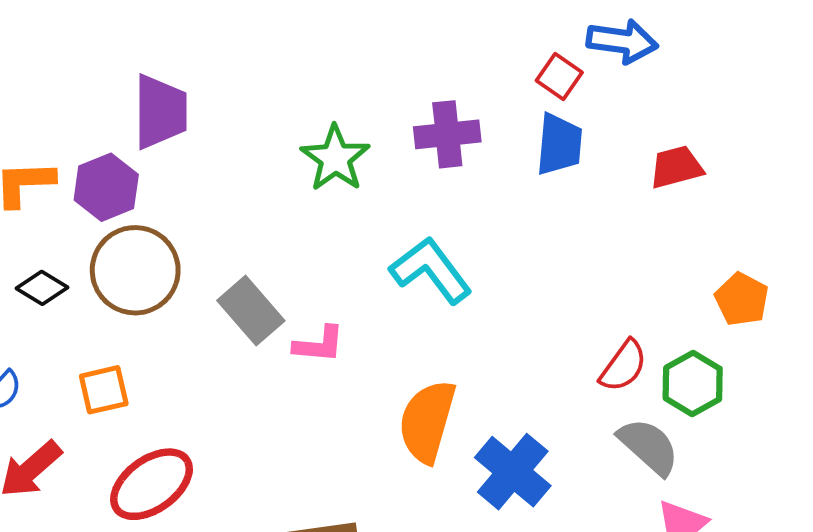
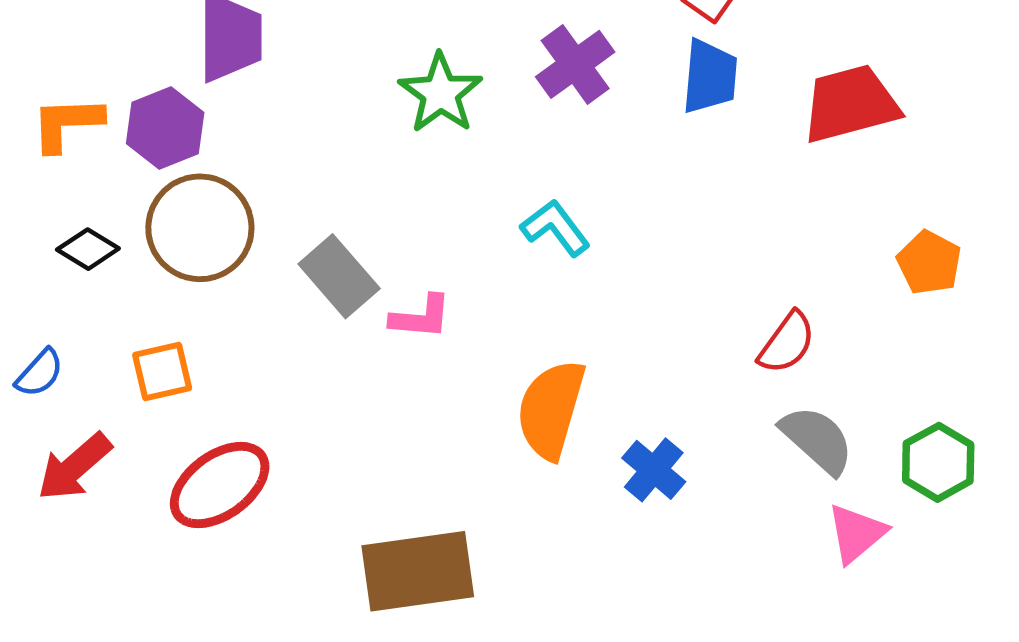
purple cross: (447, 134) -> (575, 64), turned -30
red trapezoid: (676, 167) -> (850, 104), size x1.5
cyan L-shape: (431, 270) -> (555, 228), size x0.7
green hexagon: (693, 384) -> (938, 462), moved
blue cross: (513, 472) -> (654, 470), size x0.7

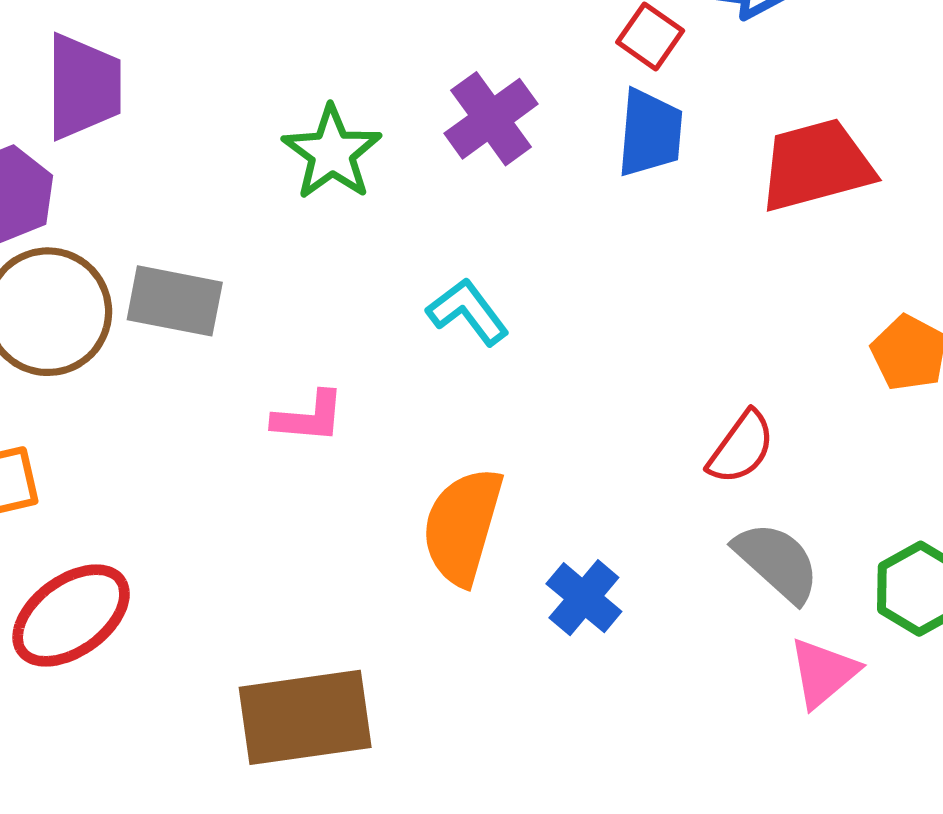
gray rectangle: (339, 276) -> (175, 301), moved, turned -38

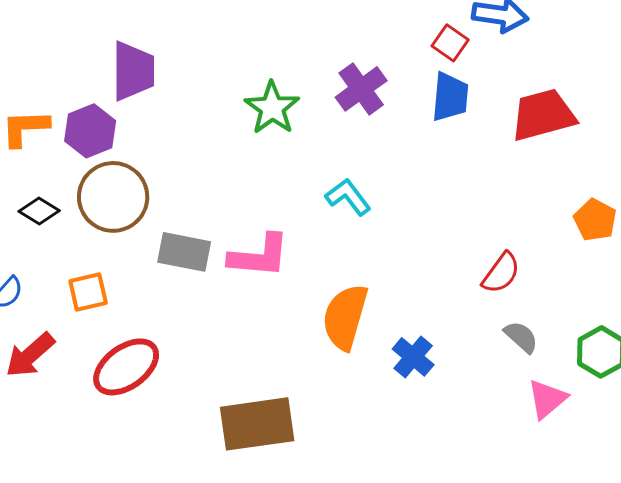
gray rectangle: (175, 301) -> (184, 252), moved
pink L-shape: (309, 417) -> (259, 256), size x1.5
gray semicircle: (777, 562) -> (521, 337), size x0.7

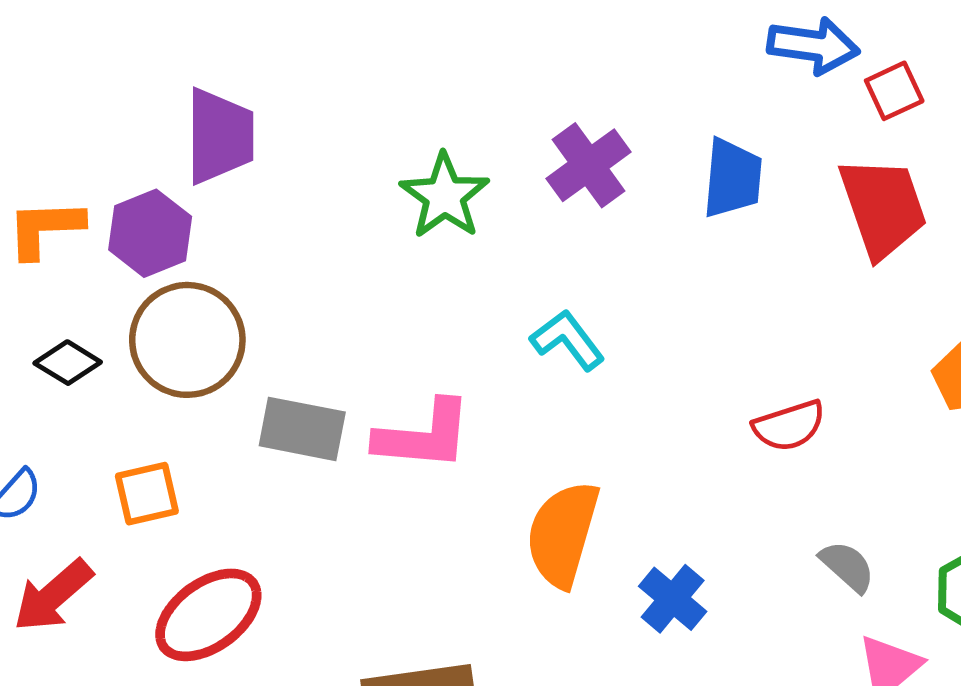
red square: (450, 43) -> (894, 91), moved, turned 30
red trapezoid: (543, 115) -> (883, 207), turned 86
red semicircle: (501, 273) -> (789, 426), moved, turned 36

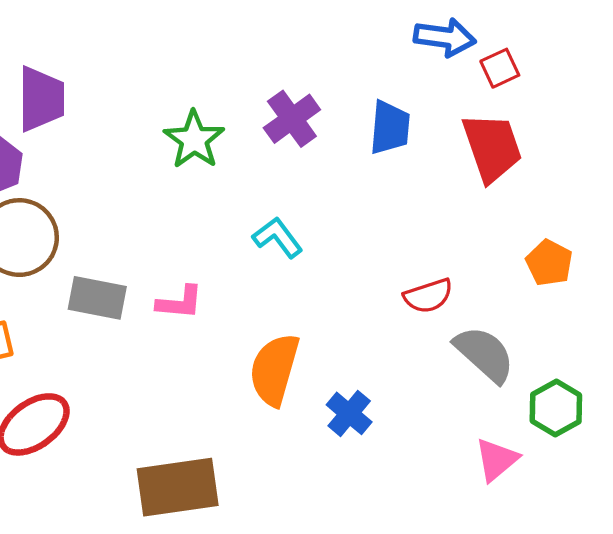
pink L-shape: (424, 435) -> (180, 302), size x0.7
gray semicircle: (847, 566) -> (484, 354), moved, size x1.6

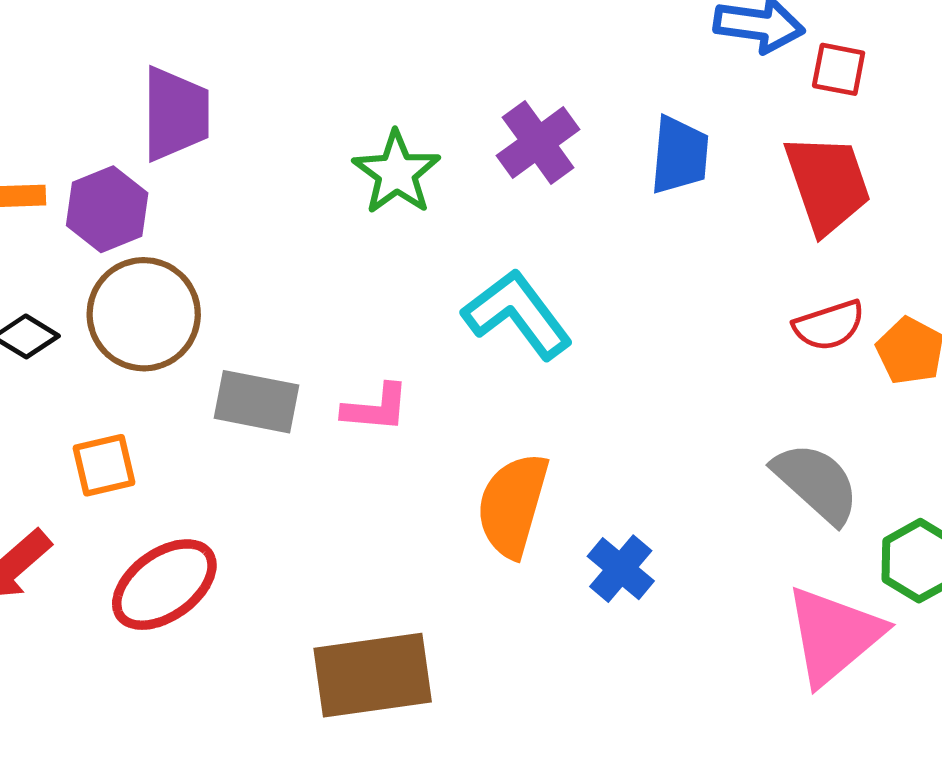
red square: (500, 68) -> (839, 69), turned 36
cyan L-shape: (278, 238) -> (517, 314), size x1.5
red semicircle: (428, 296) -> (829, 325), moved
pink triangle: (496, 460) -> (834, 635), size x1.6

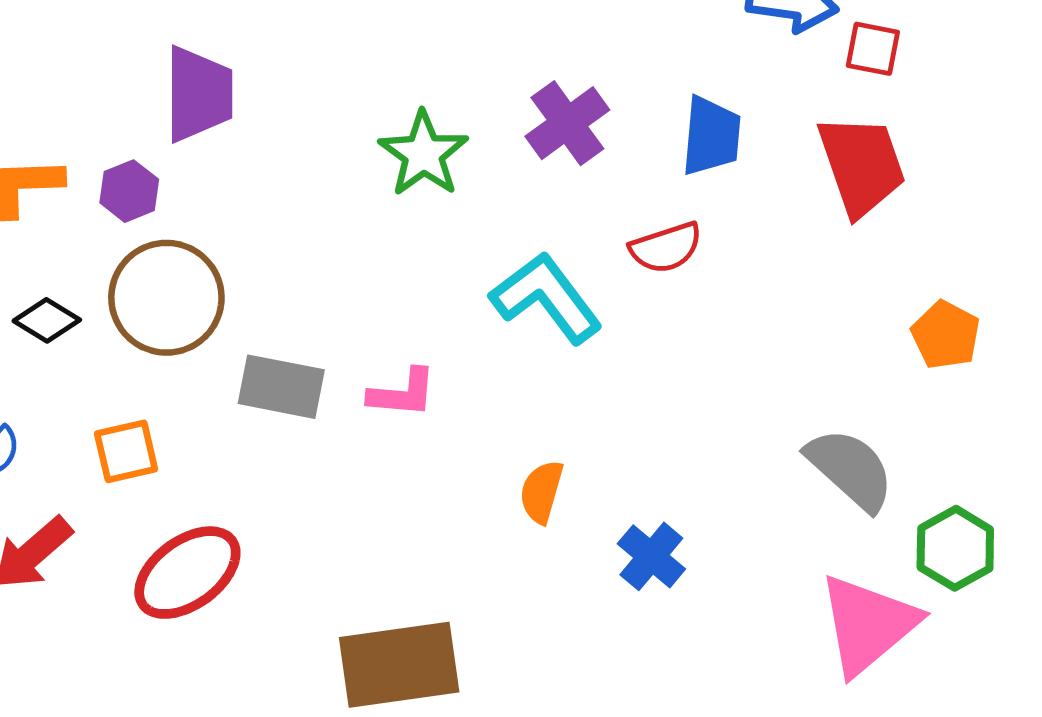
purple hexagon: (107, 209) -> (129, 191), size x0.7
red semicircle: (829, 325) -> (666, 248), moved
orange semicircle: (513, 505) -> (541, 492), size x0.6

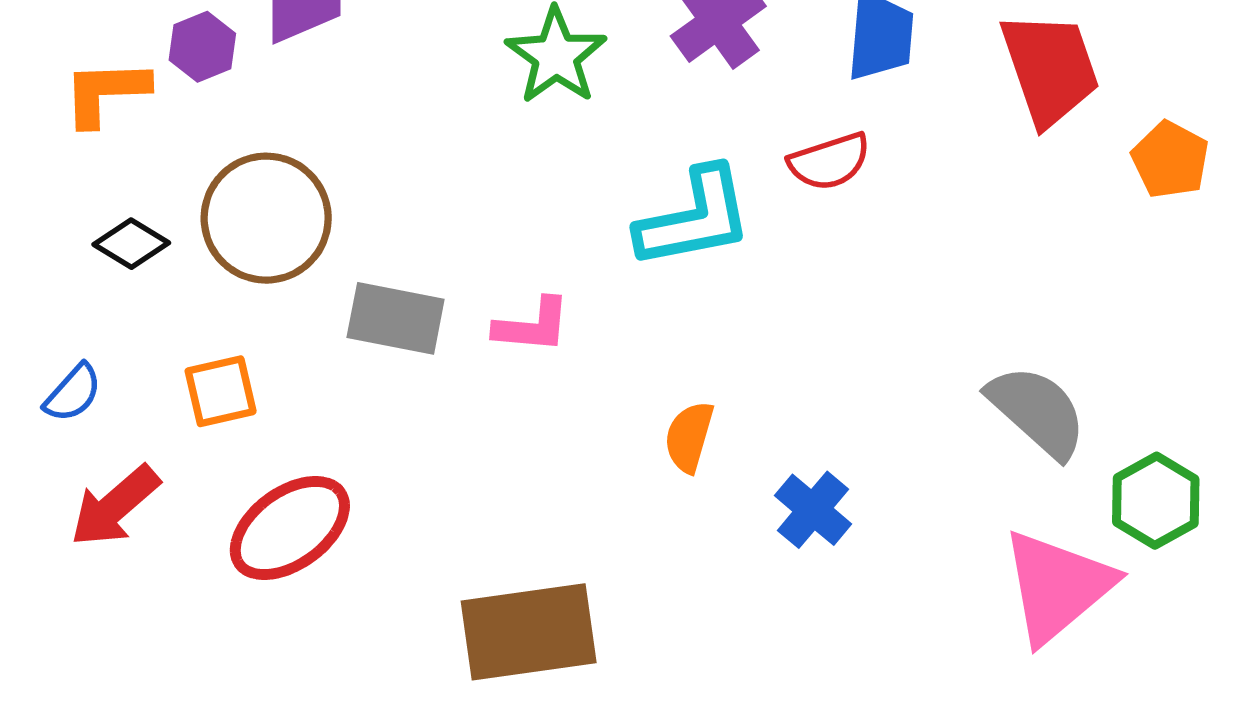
purple hexagon: (129, 191) -> (202, 47), moved
cyan L-shape: (546, 298) -> (695, 218), turned 116
orange pentagon: (946, 335) -> (1170, 160), moved

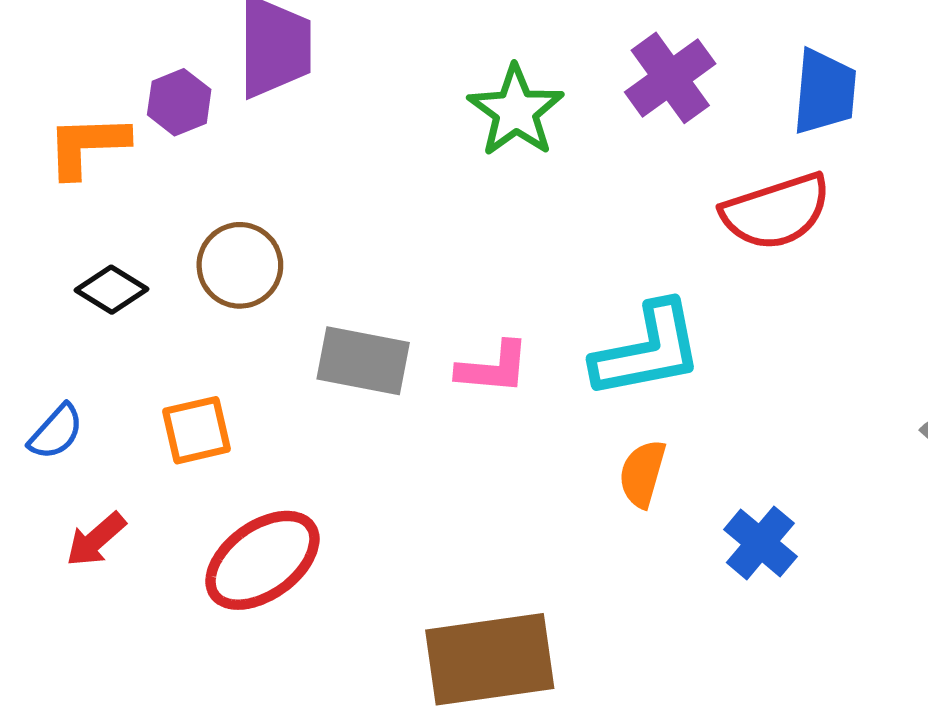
red semicircle: (829, 162) -> (776, 212), size x1.4
brown circle: (266, 218) -> (240, 265), size x0.7
cyan L-shape: (695, 218) -> (648, 350), moved
red arrow: (115, 506) -> (96, 539), size x0.7

